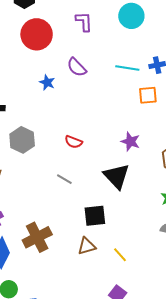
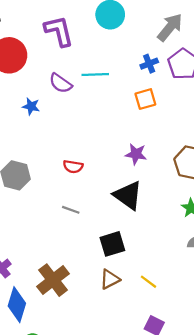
purple L-shape: (84, 22) -> (59, 31), size x1.4
cyan line: (127, 68) -> (95, 75), moved

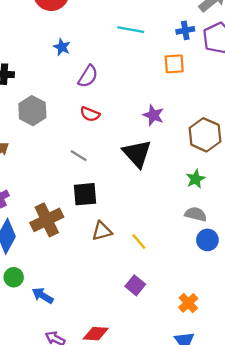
purple semicircle: (61, 83) -> (88, 76), moved, turned -105
black square: (112, 244) -> (85, 194), moved

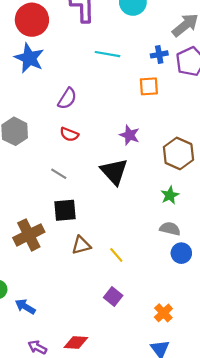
blue star: (62, 47) -> (29, 58), moved, size x1.8

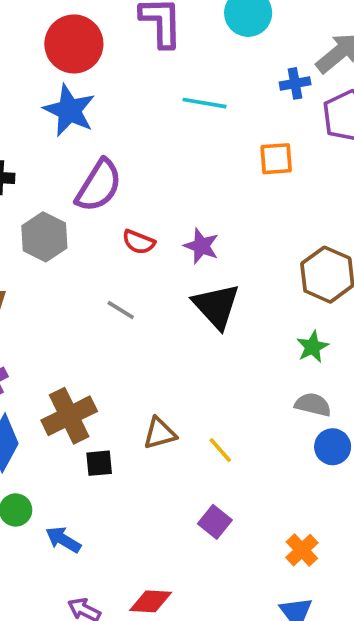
blue cross: (159, 54) -> (295, 83), moved
purple semicircle: (67, 98) -> (99, 186), moved, size x1.4
purple star: (129, 135) -> (201, 246), moved
black square: (65, 210) -> (99, 463), moved, size x0.7

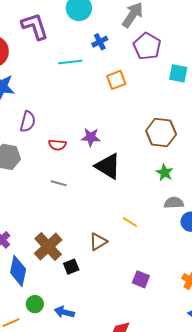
blue cross: (295, 83) -> (100, 42), moved
purple semicircle: (99, 186) -> (28, 122), size x0.7
yellow line: (220, 450) -> (130, 222), moved

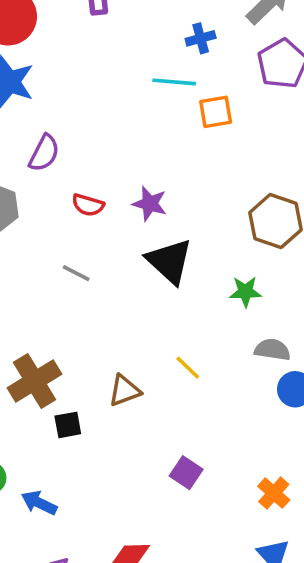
cyan line: (70, 62) -> (174, 82), moved
green star: (165, 173) -> (245, 292), moved, turned 30

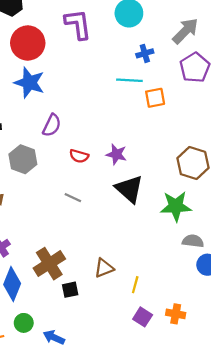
green star: (245, 292) -> (176, 206), size x1.6
yellow line: (188, 368) -> (135, 285), moved, turned 63
orange cross: (274, 493) -> (176, 314), moved, turned -30

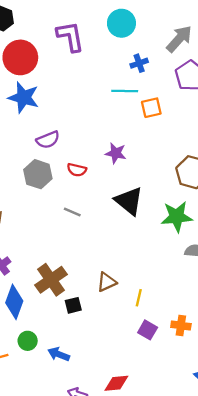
purple semicircle: (52, 125) -> (48, 140), turned 45
purple star: (116, 154) -> (116, 153), moved
gray hexagon: (23, 159) -> (38, 174), moved

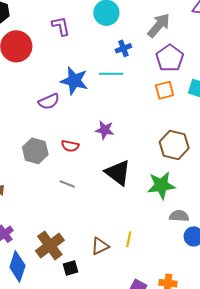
purple L-shape: (70, 36) -> (61, 26), size x0.7
blue star: (24, 97) -> (74, 81), moved
orange square: (151, 108) -> (165, 90), moved
purple semicircle: (48, 140) -> (49, 101), moved
yellow line: (139, 298) -> (129, 239), moved

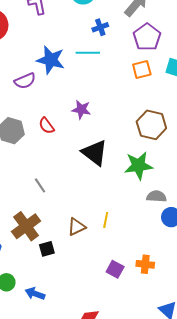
red semicircle: (70, 146) -> (46, 126), turned 42
gray line: (67, 184) -> (40, 185), moved, turned 35

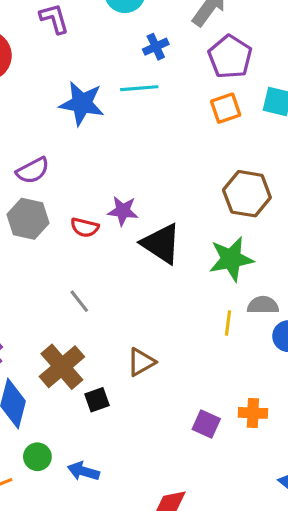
purple semicircle: (25, 81) -> (33, 170), moved
purple star: (81, 110) -> (123, 211), moved
red semicircle: (46, 126) -> (85, 227), moved, turned -36
yellow line: (106, 220) -> (228, 323), moved

